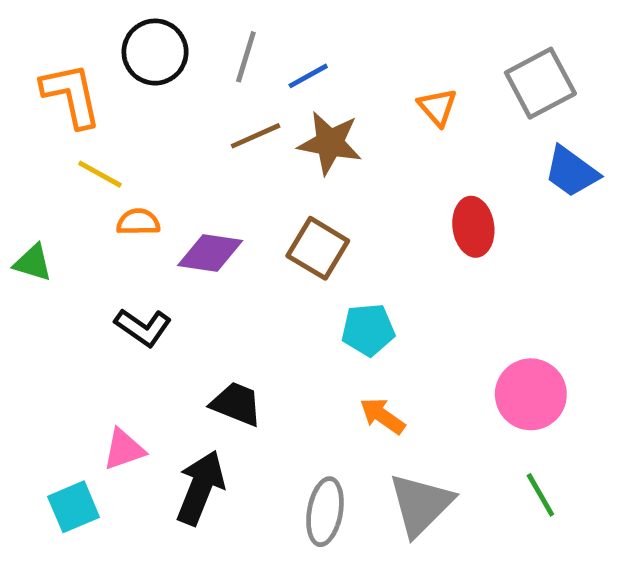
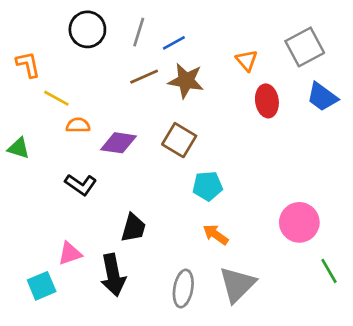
orange L-shape: (71, 95) -> (28, 64), moved, size x0.7
red ellipse: (473, 227) -> (267, 101), moved
black trapezoid: (236, 404) -> (133, 228), turned 84
black arrow: (200, 488) -> (113, 275), turned 147
green line: (540, 495) -> (329, 271), moved

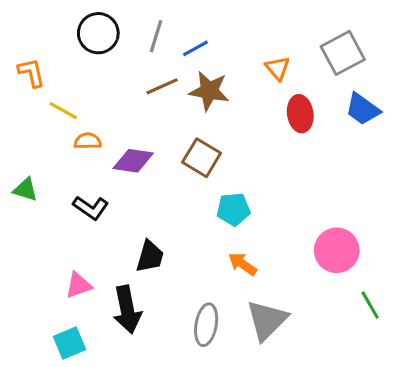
green triangle: (19, 148) -> (25, 190), moved
cyan square: (42, 286) -> (69, 343), moved

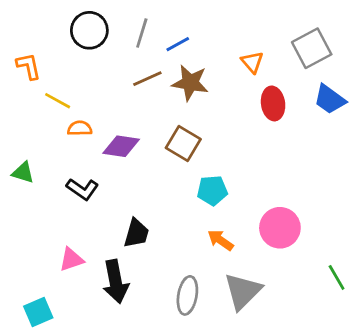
pink circle: (337, 250) -> (280, 228), moved
cyan square: (69, 343) -> (38, 312), moved

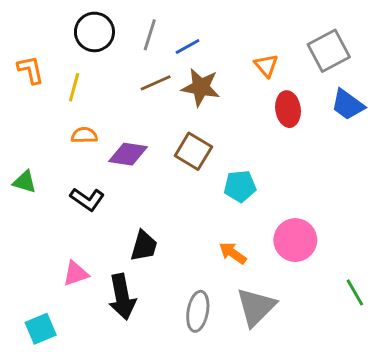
yellow line: (58, 101) -> (74, 87), moved, turned 76
cyan pentagon: (212, 190) -> (240, 186), moved

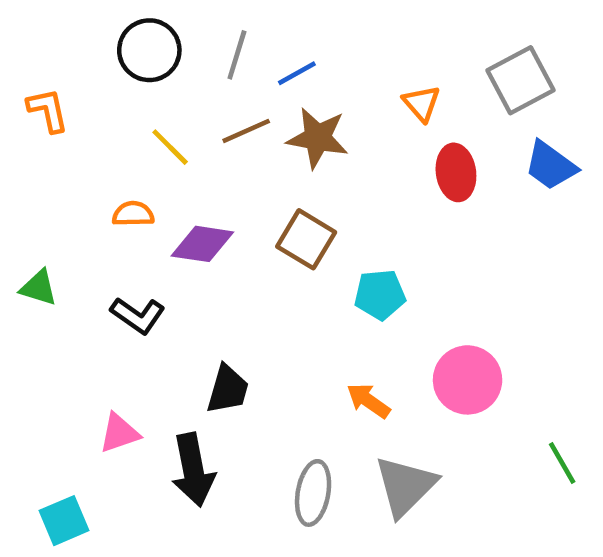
yellow line: (74, 87) -> (170, 147), moved, turned -60

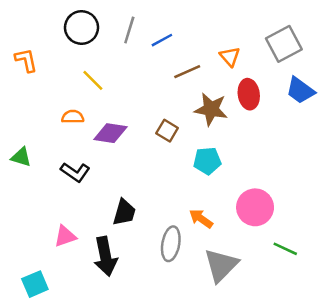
brown line: (246, 131) -> (187, 72), moved
brown star: (318, 138) -> (211, 109), moved
brown square: (306, 239) -> (167, 131), size x0.7
green line: (562, 463) -> (285, 249), moved, turned -35
gray ellipse: (313, 493) -> (171, 244), moved

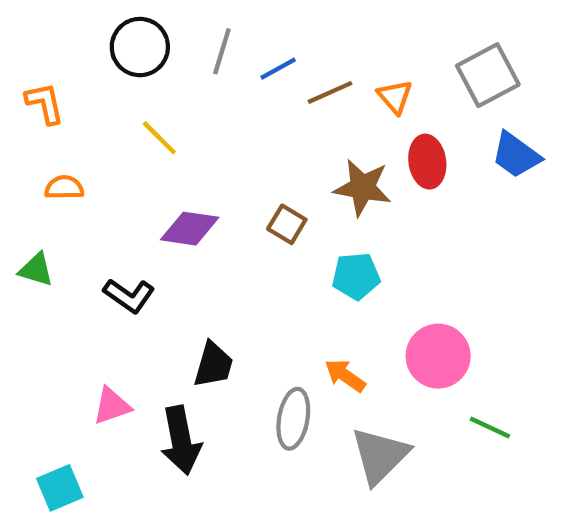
brown line: (187, 72) -> (330, 92), moved
orange semicircle: (73, 117) -> (64, 188), moved

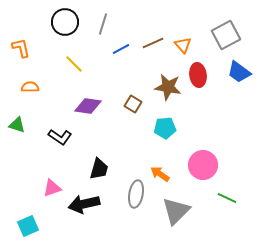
blue line: (278, 69) -> (121, 49), moved
black arrow: (181, 440) -> (84, 204), turned 88

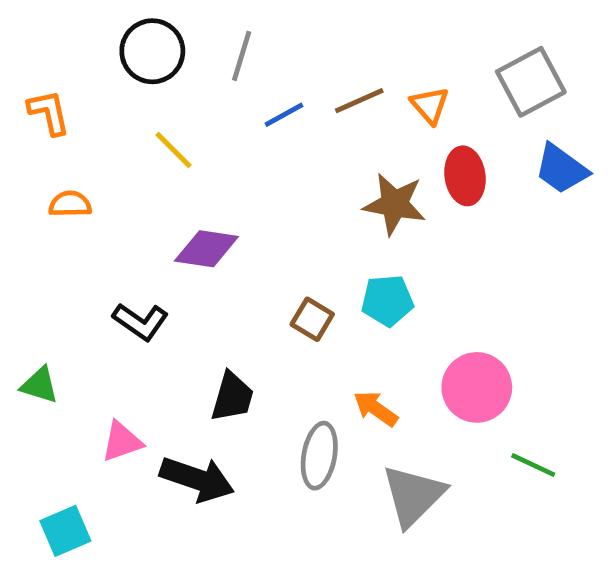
brown square: (133, 104) -> (312, 319), moved
green triangle: (17, 125) -> (39, 385), moved
black arrow: (84, 204) -> (197, 479), turned -148

